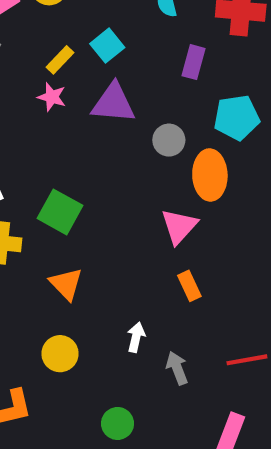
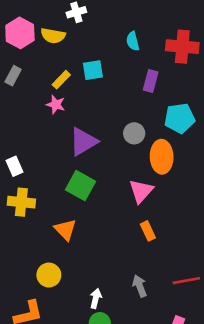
cyan square: (107, 46) -> (93, 70), turned 30
purple triangle: (113, 103) -> (83, 142), moved, turned -36
green square: (60, 212) -> (81, 186), moved
white arrow: (136, 337) -> (96, 298), moved
yellow circle: (60, 354) -> (49, 275), moved

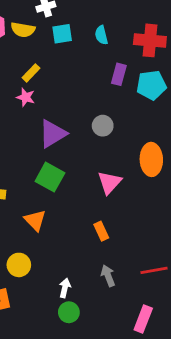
cyan square: (93, 70) -> (62, 34), moved
cyan pentagon: (180, 118) -> (151, 85), moved
orange ellipse: (162, 157) -> (151, 159), moved
orange rectangle: (148, 231) -> (101, 231), moved

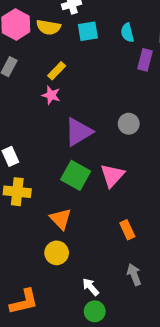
purple rectangle: (119, 74) -> (145, 60), moved
pink triangle: (109, 182) -> (112, 175), moved
yellow circle: (19, 265) -> (57, 253), moved
white arrow: (65, 288) -> (91, 287), turned -54

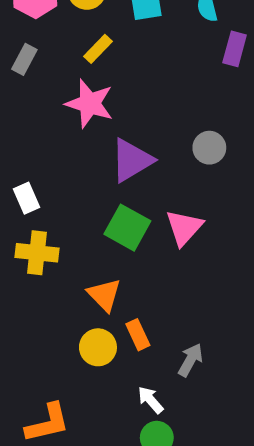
yellow rectangle: (57, 71) -> (98, 49), moved
pink star: (51, 95) -> (90, 104), size x1.6
orange rectangle: (127, 230) -> (138, 335), moved
gray arrow: (134, 275) -> (190, 360), moved, turned 50

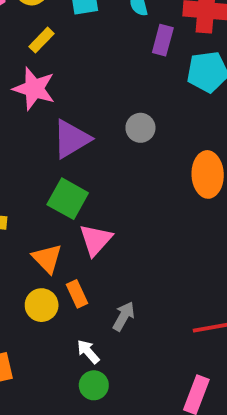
pink triangle: (184, 228) -> (96, 240), moved

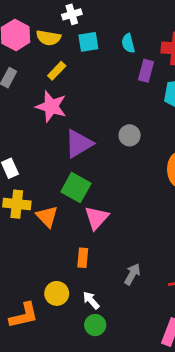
orange triangle: (47, 258) -> (47, 216), moved
orange rectangle: (77, 294) -> (83, 258), turned 30
yellow circle: (42, 305) -> (57, 293), moved
gray arrow: (124, 316) -> (132, 274), moved

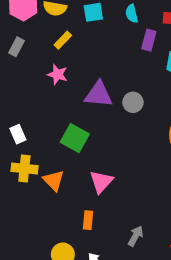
pink star: (51, 106) -> (58, 75), size x0.7
purple triangle: (79, 144) -> (99, 94), moved, turned 36
green square: (76, 188) -> (75, 138), moved

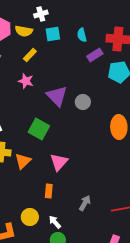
purple rectangle: (149, 40) -> (95, 55), turned 42
purple triangle: (99, 94) -> (57, 96), turned 40
orange triangle: (54, 180) -> (23, 161), turned 30

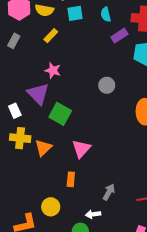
pink star: (26, 81) -> (53, 70), moved
purple triangle: (57, 96) -> (38, 94), moved
white arrow: (55, 222) -> (93, 214), moved, turned -56

